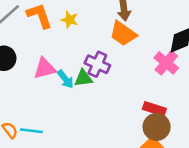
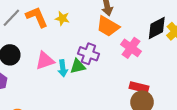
pink cross: (166, 63) -> (131, 48), moved
cyan arrow: (65, 79) -> (63, 68), turned 35

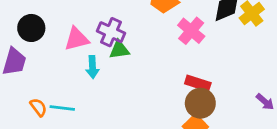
purple cross: (88, 54) -> (111, 32), moved
cyan arrow: (63, 68) -> (92, 67), moved

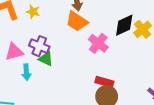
green triangle: (119, 50) -> (46, 59), turned 35

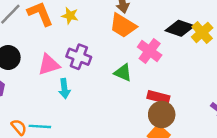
black diamond: (124, 25) -> (180, 28), turned 45
green triangle: (46, 59) -> (123, 73), moved

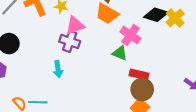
pink triangle: (49, 65) -> (75, 25), moved
green triangle: (123, 73) -> (120, 53), moved

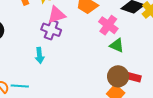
green triangle: (120, 53) -> (117, 45), moved
red rectangle: (139, 74) -> (132, 77), moved

